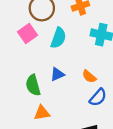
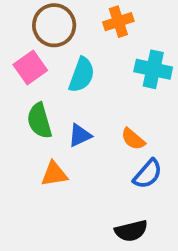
green semicircle: (33, 85) -> (39, 121), moved
orange triangle: (42, 113) -> (54, 174), moved

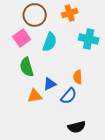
blue triangle: (80, 135) -> (50, 84), moved
orange semicircle: (133, 139) -> (78, 77), turned 48
blue semicircle: (148, 174) -> (69, 96), moved

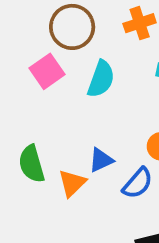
green semicircle: (27, 67) -> (32, 164), moved
orange triangle: (35, 96) -> (72, 183), turned -35

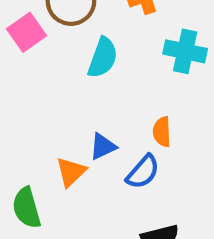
pink square: (47, 71) -> (27, 32), moved
green semicircle: (32, 164) -> (27, 208), moved

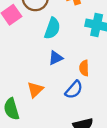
blue triangle: (103, 146) -> (56, 58), moved

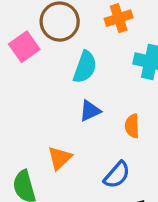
blue semicircle: (74, 90) -> (117, 175), moved

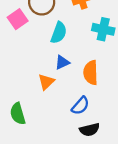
orange semicircle: (132, 126) -> (91, 73), size x1.5
orange triangle: (60, 158) -> (46, 82), moved

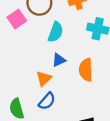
blue semicircle: (80, 106) -> (47, 101), moved

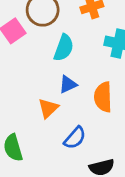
blue semicircle: (47, 101) -> (75, 138), moved

